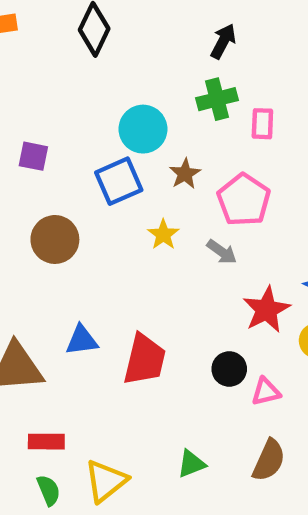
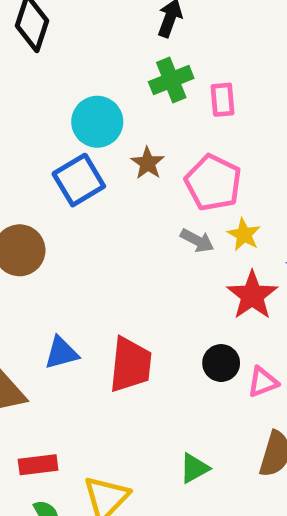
yellow star: (163, 235) -> (244, 235), moved

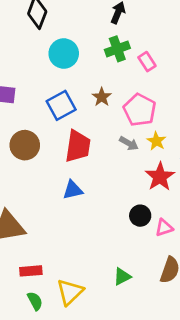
pink rectangle: (223, 100) -> (147, 62), turned -30
cyan circle: (97, 122) -> (64, 54), moved
blue triangle: (61, 353) -> (73, 190), moved
red trapezoid: (131, 365) -> (78, 146), moved

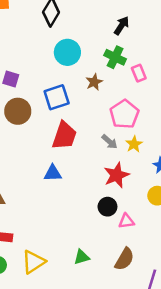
green cross: (117, 49) -> (115, 57), turned 35
brown star: (102, 97) -> (94, 82), moved
brown circle: (25, 145) -> (18, 111), moved
red star: (160, 177) -> (116, 175), moved

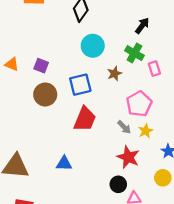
blue triangle: (53, 173) -> (64, 163), moved
red star: (116, 175) -> (128, 157), turned -30

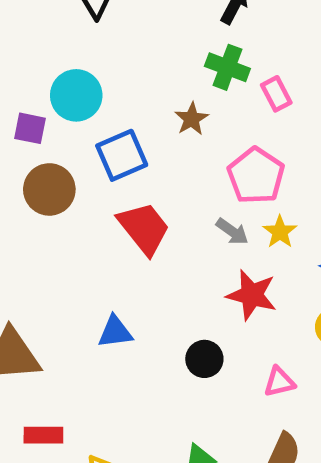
cyan circle: (93, 46) -> (76, 95), moved
red trapezoid: (85, 119) -> (144, 228), turned -52
black circle: (118, 184) -> (204, 359), moved

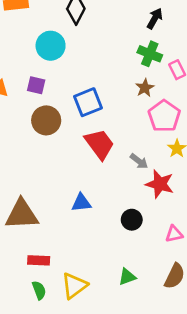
cyan circle: (76, 95) -> (51, 46), moved
brown star: (192, 119) -> (145, 88), moved
gray arrow: (232, 231) -> (139, 161), moved

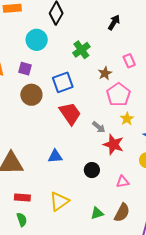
green cross: (150, 54) -> (81, 50), moved, turned 30
green triangle: (127, 277) -> (97, 213), moved
yellow triangle: (74, 286) -> (59, 201), moved

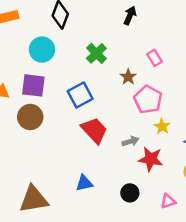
purple square: (25, 69) -> (33, 85), size x1.5
brown circle: (31, 95) -> (30, 117), moved
gray arrow: (99, 127) -> (130, 141), turned -48

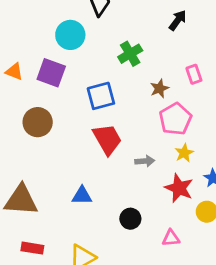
brown circle: (30, 117) -> (38, 122), moved
red star: (151, 159) -> (179, 188), moved

